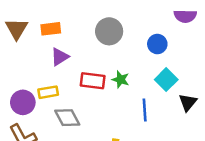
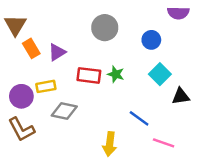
orange rectangle: (51, 29) -> (31, 48), moved, turned 66
black triangle: (188, 102) -> (181, 96), turned 42
blue line: (145, 110) -> (139, 118), moved, turned -50
gray diamond: (67, 118) -> (64, 111), turned -50

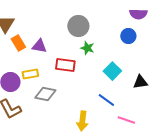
blue circle: (151, 40) -> (128, 36), moved
purple triangle: (57, 52) -> (39, 46), turned 42
green star: (116, 74) -> (87, 48), moved
cyan square: (160, 74) -> (112, 71), moved

